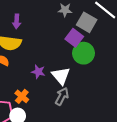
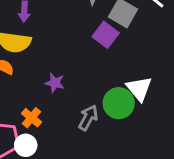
green circle: (83, 53) -> (119, 103), moved
white triangle: (61, 76) -> (139, 89), moved

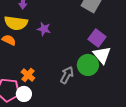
purple square: (106, 35) -> (97, 38), moved
purple star: (55, 83) -> (44, 29), moved

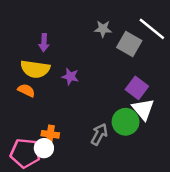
orange cross: (28, 75) -> (50, 134), turned -32
white circle: (24, 94) -> (44, 148), moved

